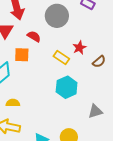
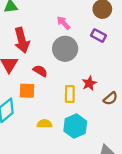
yellow rectangle: (61, 58) -> (70, 94), turned 56
yellow semicircle: (13, 103) -> (45, 124), moved

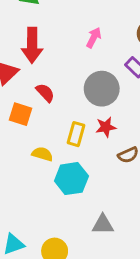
pink arrow: (63, 23) -> (94, 38), turned 56
gray circle: (65, 49) -> (102, 89), moved
yellow semicircle: (45, 124) -> (42, 154), moved

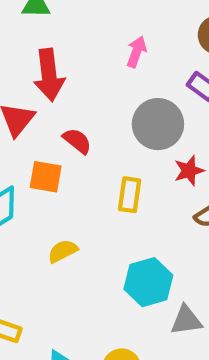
red star: (106, 127) -> (189, 171), moved
yellow semicircle: (42, 154) -> (63, 251), moved, turned -36
cyan hexagon: (71, 179) -> (148, 282), moved

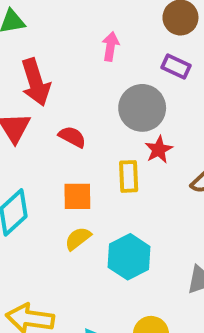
red star: (189, 171) -> (159, 150), moved
orange square: (46, 177) -> (77, 196), moved
cyan hexagon: (148, 282) -> (129, 257), moved

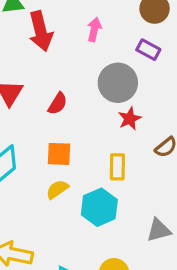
red arrow: (36, 82) -> (41, 31), moved
red semicircle: (72, 137) -> (58, 104), turned 90
yellow rectangle: (129, 176) -> (117, 167), moved

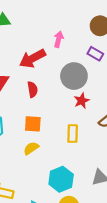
red arrow: (41, 31) -> (32, 58), moved, turned 75
red semicircle: (58, 104) -> (32, 89), turned -42
cyan hexagon: (99, 207) -> (61, 179), moved

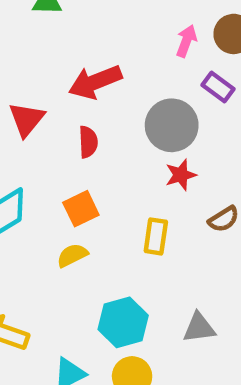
pink arrow: (59, 39) -> (186, 41), moved
orange square: (33, 124) -> (81, 209), turned -36

